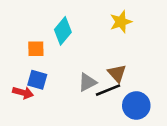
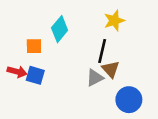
gray triangle: (87, 82) -> (95, 78), moved
black line: (108, 90) -> (102, 51), moved, turned -55
red arrow: (23, 93) -> (17, 72), moved

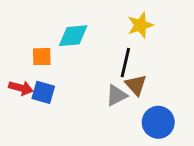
cyan diamond: (60, 29) -> (73, 36), turned 45

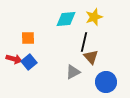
cyan diamond: (73, 36) -> (66, 19), moved
blue square: (43, 92) -> (29, 62), turned 35
gray triangle: (116, 95) -> (73, 72), moved

